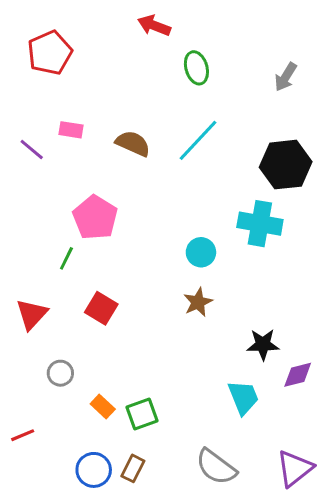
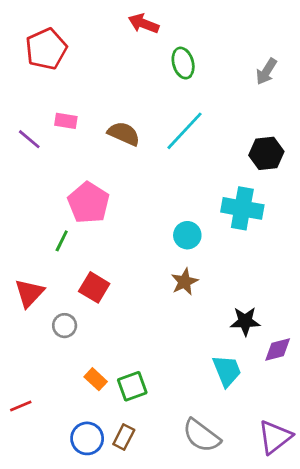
black hexagon: (286, 165) -> (266, 153), size x0.7
gray circle: (60, 373) -> (65, 326), moved

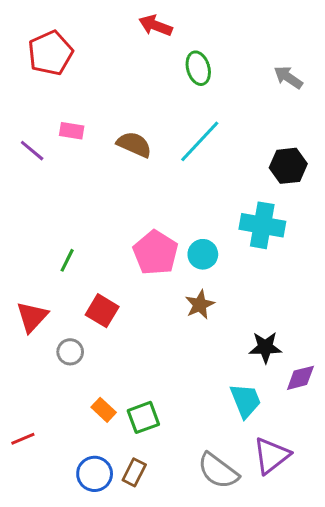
gray arrow: (266, 71) -> (288, 77), turned 92
pink pentagon: (89, 203) -> (156, 253), moved
purple triangle: (275, 437) -> (271, 456), moved

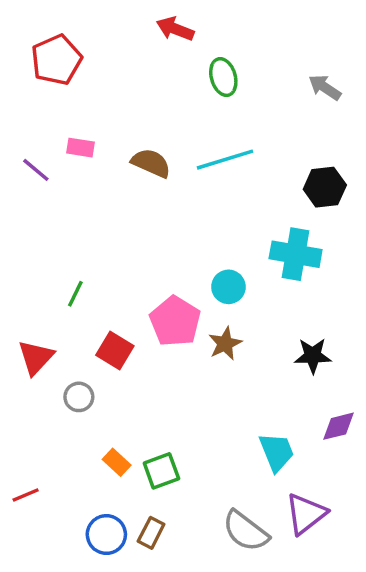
cyan line: (200, 141) -> (225, 160), turned 30
pink pentagon: (156, 253) -> (175, 321), moved
black star: (265, 347) -> (313, 356), moved

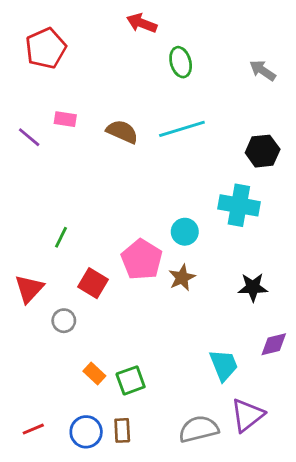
red line: (26, 495) -> (33, 429), moved
gray semicircle: (246, 531) -> (199, 429), turned 129
brown rectangle: (151, 533) -> (122, 430), turned -30

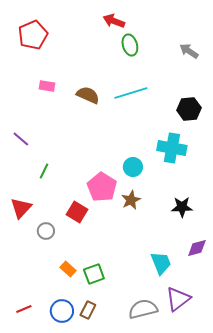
red arrow: (142, 23) -> (114, 21), moved
purple line: (29, 137) -> (21, 139), moved
red square: (93, 283) -> (77, 212), moved
brown rectangle: (122, 430) -> (88, 310), turned 30

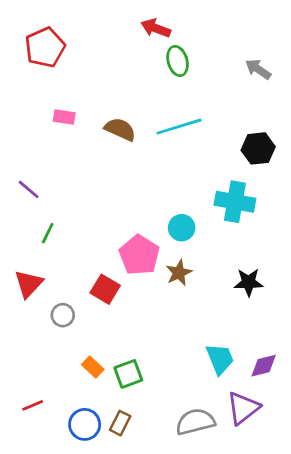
green line: (44, 171) -> (48, 233), moved
purple diamond: (197, 248) -> (264, 366), moved
red line: (24, 309) -> (33, 405), moved

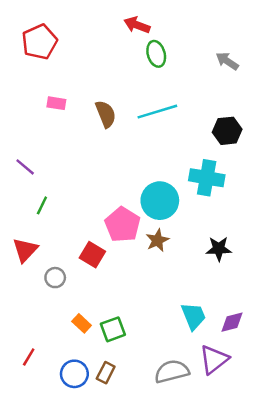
brown semicircle: (120, 129) -> (106, 114), turned 44
cyan circle: (182, 228) -> (160, 201), size x1.6
red line: (33, 405) -> (29, 357), turned -36

